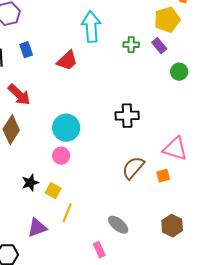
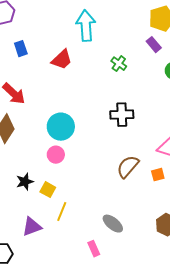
green cross: (131, 45) -> (119, 64), moved, turned 35

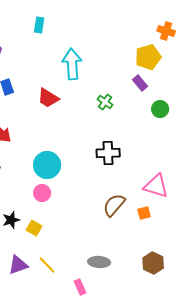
red trapezoid: (62, 60) -> (48, 98), turned 75
yellow line: (62, 212) -> (47, 265), moved, turned -66
gray ellipse: (113, 224) -> (99, 262), turned -35

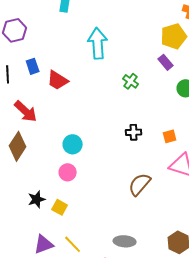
red trapezoid: (48, 98) -> (58, 80), moved
black cross: (108, 153) -> (134, 132), size x0.7
cyan circle: (47, 165) -> (73, 144), size x0.7
orange square: (144, 213) -> (170, 136), moved

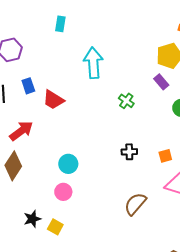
red arrow: (26, 111) -> (21, 131), turned -80

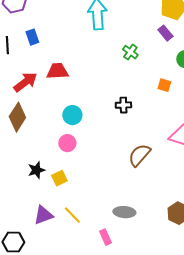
red trapezoid: (53, 100) -> (57, 71), moved, turned 145
black cross: (129, 152) -> (123, 105), moved
orange square: (165, 156) -> (164, 85), moved, turned 32
yellow square: (55, 227) -> (59, 178), turned 35

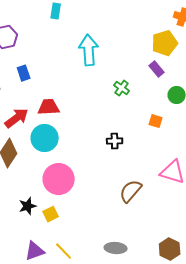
cyan circle: (72, 115) -> (45, 138), moved, size x1.4
pink circle: (67, 143) -> (59, 179), size x1.8

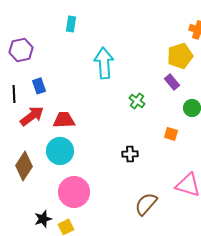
red arrow: (17, 118) -> (32, 116), moved

